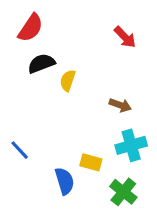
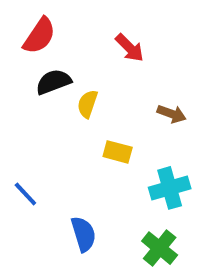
red arrow: (125, 37) -> (130, 48), moved
brown arrow: (120, 105) -> (172, 114), moved
yellow rectangle: (91, 162) -> (118, 152), moved

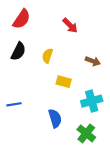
black semicircle: (53, 82) -> (18, 51), moved, turned 138
blue line: (25, 194) -> (14, 104), turned -56
blue semicircle: (83, 234) -> (55, 118), moved

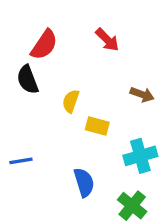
red semicircle: (22, 19) -> (44, 45), moved
black semicircle: (18, 51) -> (28, 80), turned 132
yellow semicircle: (47, 56) -> (71, 101), moved

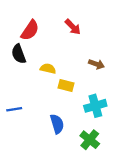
yellow semicircle: (71, 101) -> (48, 69), turned 84

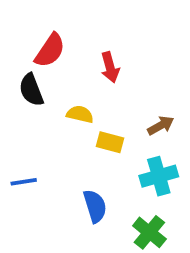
red arrow: (73, 27) -> (110, 67), moved, turned 30
brown arrow: (96, 64) -> (161, 125), moved, turned -49

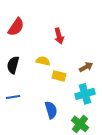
red semicircle: (50, 50) -> (16, 27), moved
black semicircle: (31, 90) -> (13, 65), moved, turned 36

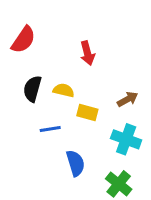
black semicircle: (13, 65) -> (32, 89), moved
cyan cross: (85, 94) -> (126, 139), turned 36
blue line: (13, 97) -> (50, 129), moved

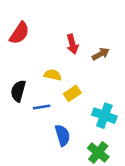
black semicircle: (32, 89) -> (18, 91), moved
brown arrow: (128, 99) -> (101, 54), moved
yellow rectangle: (87, 113) -> (72, 93), turned -49

